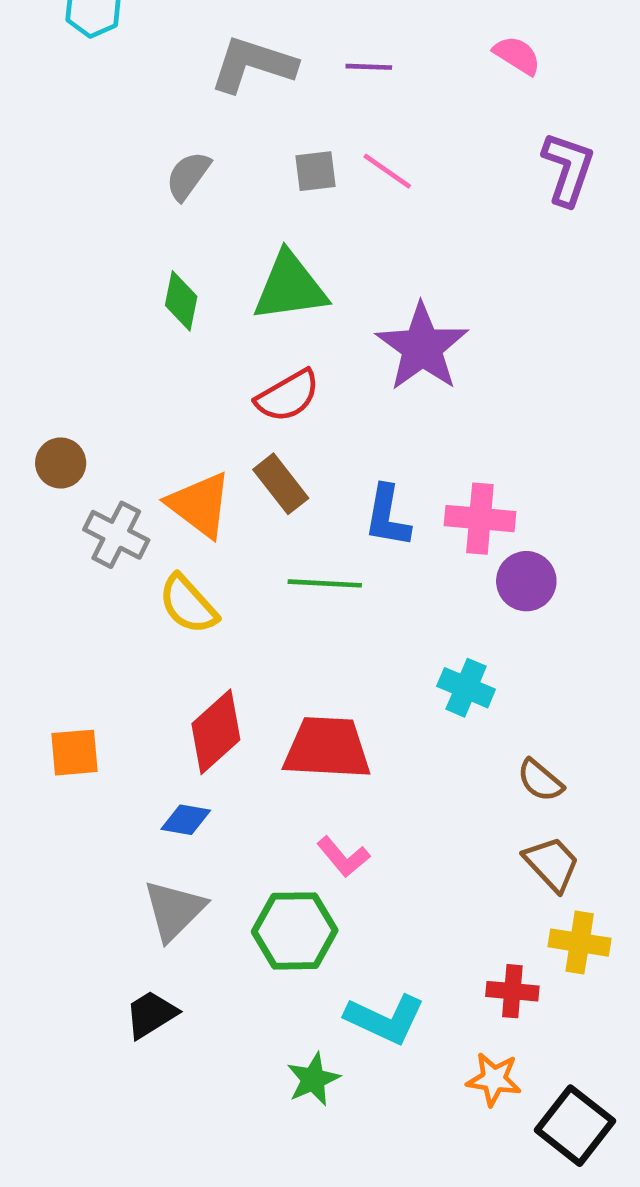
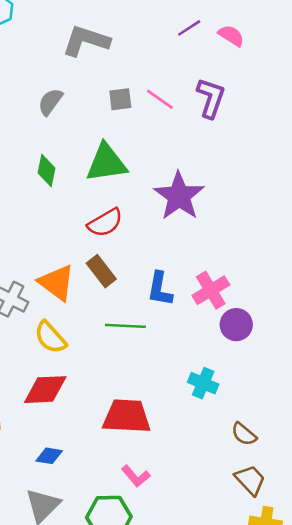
purple line: (369, 67) -> (189, 28), moved, turned -35
purple L-shape: (568, 169) -> (211, 98), moved
pink cross: (480, 519) -> (211, 290), turned -36
red diamond: (216, 732) -> (45, 390), moved, turned 39

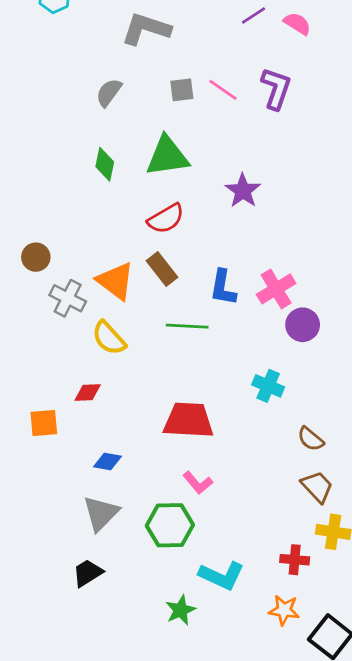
purple star: (179, 196) -> (243, 191), size x0.7
red diamond: (45, 390) -> (88, 392), moved, size x0.6

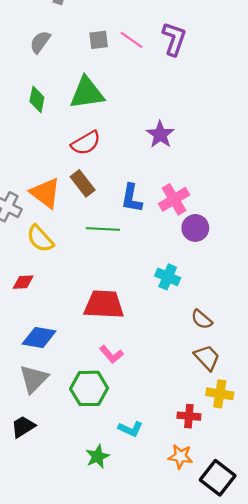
purple star: (243, 191) -> (160, 134), moved
blue diamond: (108, 461) -> (39, 337), size x1.5
cyan L-shape: (222, 576) -> (130, 429), size x0.7

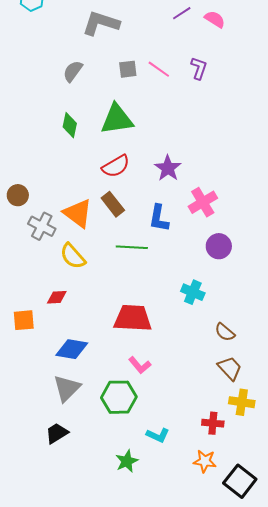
purple L-shape: (174, 39) -> (199, 68), size x0.7
purple star: (160, 134) -> (168, 168), moved
pink cross: (174, 199) -> (203, 202), moved

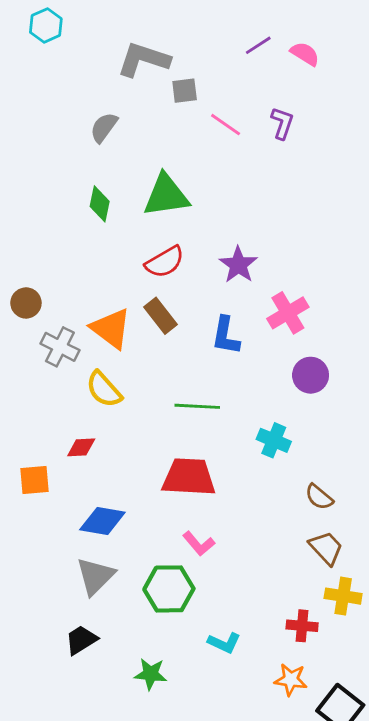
gray square: (128, 69) -> (185, 91), moved
green line: (132, 247) -> (197, 406), moved
green star: (127, 461) -> (151, 674), moved, turned 30

